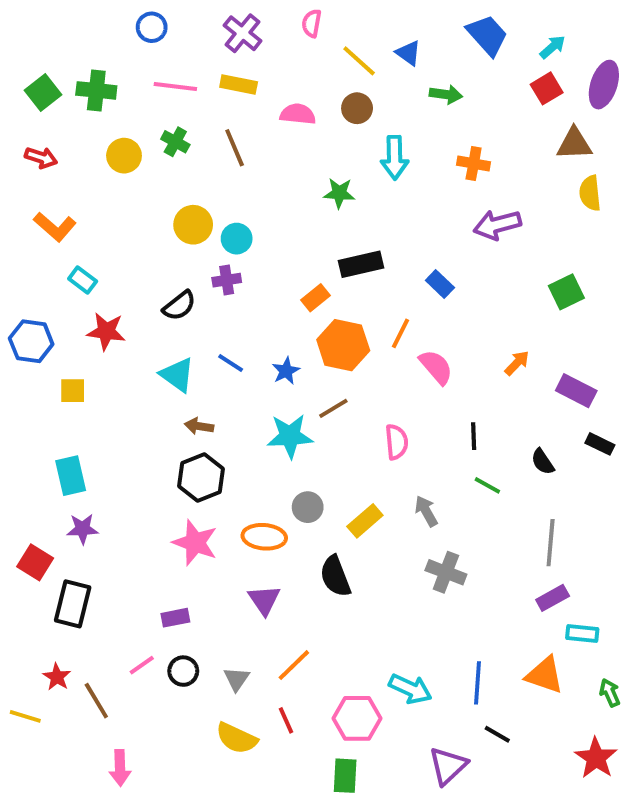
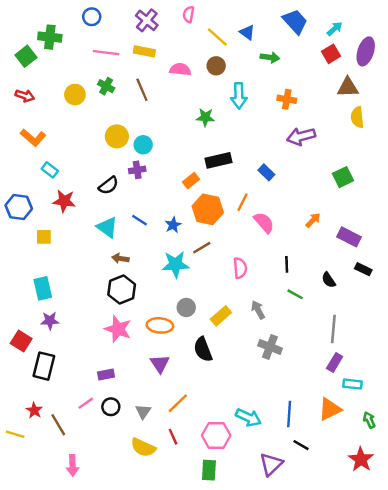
green cross: (96, 90) -> (50, 37), moved
purple rectangle: (553, 598) -> (335, 363), turned -30
orange triangle: (545, 675) -> (330, 409), turned -45

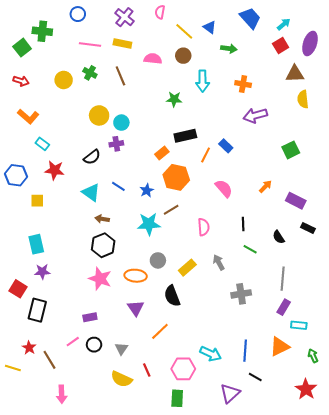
orange line: (242, 202) -> (206, 155), moved
gray cross: (270, 347) -> (241, 294), moved, turned -30
orange line: (178, 403) -> (160, 331), moved

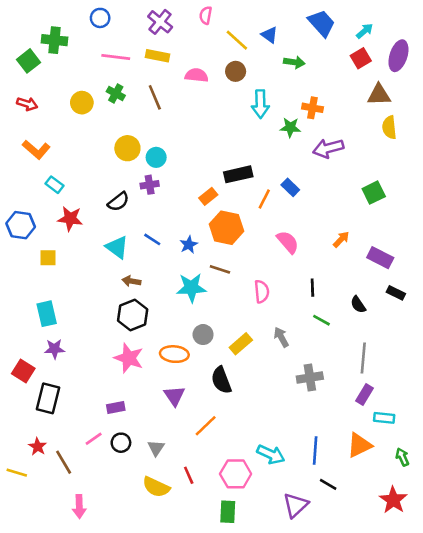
green star: (174, 99) -> (290, 127), moved
brown line: (171, 210) -> (220, 269), turned 49

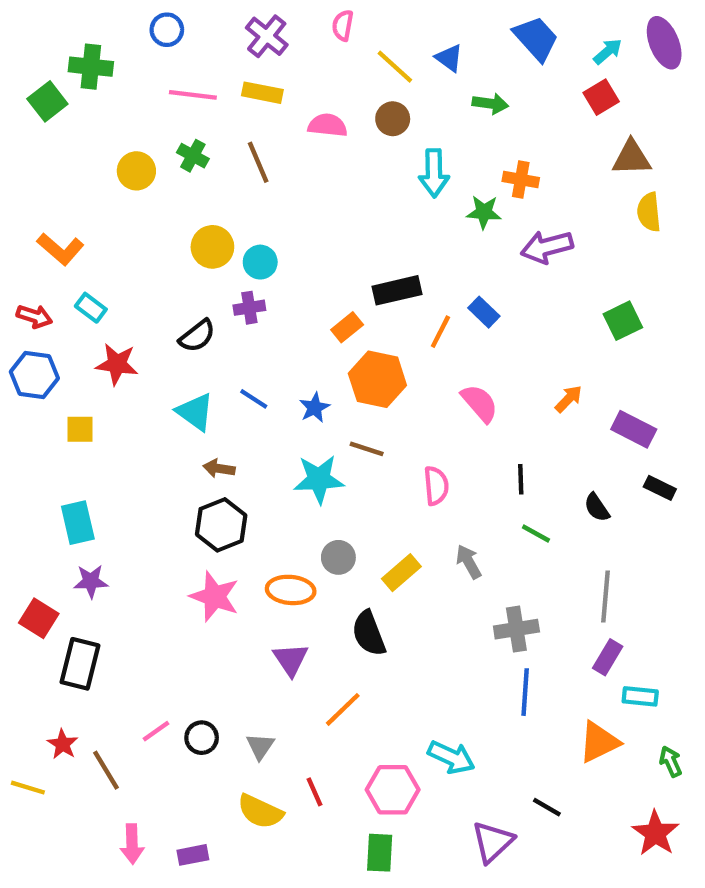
purple ellipse: (398, 56) -> (664, 43), moved, turned -40
red arrow: (27, 104) -> (34, 316), moved
purple rectangle: (116, 407) -> (193, 855), moved
blue line: (315, 450) -> (525, 692), moved

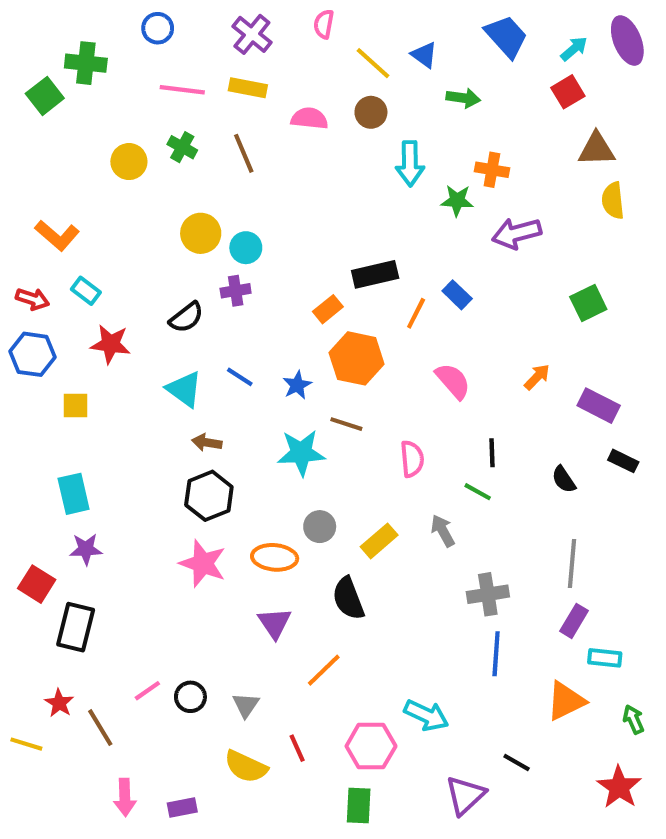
green line: (536, 534) -> (478, 492), moved

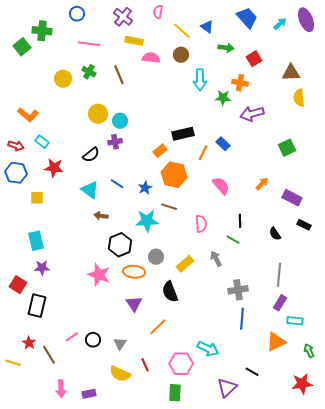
yellow rectangle: (248, 88) -> (134, 41), moved
red square: (568, 92) -> (254, 59), moved
black hexagon: (209, 496) -> (120, 245), moved
red star: (619, 787) -> (302, 384), turned 30

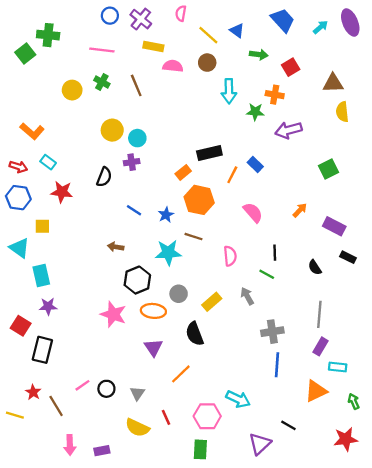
blue circle: (77, 14) -> (110, 16), moved
black semicircle: (91, 155) -> (104, 177), turned -30
cyan triangle: (90, 190) -> (19, 248), moved

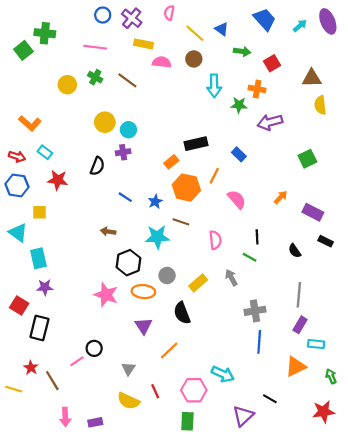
brown line: (136, 85) -> (127, 80), turned -30
orange line: (232, 175) -> (214, 176), moved
black circle: (106, 389) -> (94, 348), moved

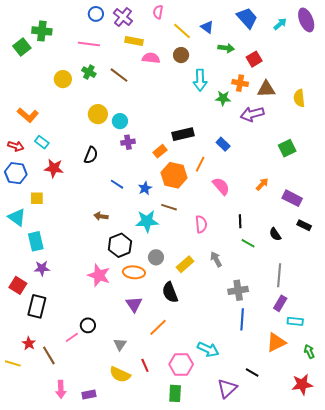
brown triangle: (312, 78) -> (266, 89), moved
purple cross: (123, 152) -> (128, 142), moved
green line: (250, 257) -> (248, 243), moved

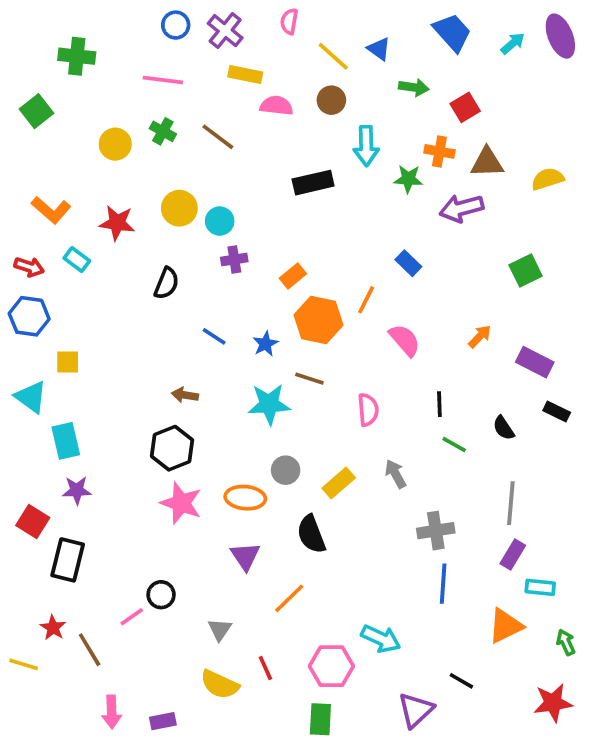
green square: (22, 47) -> (36, 111), moved
yellow semicircle: (299, 98) -> (548, 179), turned 78
black rectangle: (183, 134) -> (313, 183), moved
red star: (54, 168) -> (117, 223), moved
black hexagon: (120, 245) -> (172, 448), moved

